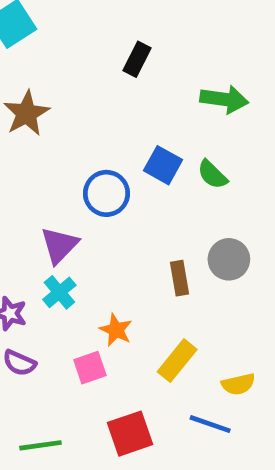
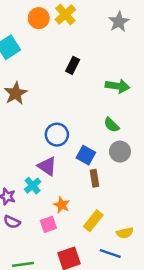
blue square: (163, 165) -> (86, 155), moved
purple triangle: (59, 245) -> (47, 166), moved, turned -40
gray circle: (229, 259) -> (120, 152), moved

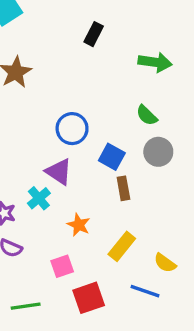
pink square: (48, 224) -> (62, 266), moved
yellow semicircle: (125, 233) -> (165, 263), turned 49

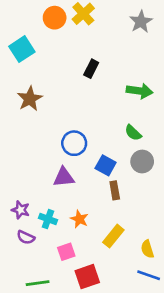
purple triangle: (59, 172) -> (64, 177), turned -40
cyan cross: (39, 198) -> (48, 219), moved, turned -30
yellow semicircle: (165, 263) -> (147, 249), turned 36
blue line: (145, 291) -> (149, 275), moved

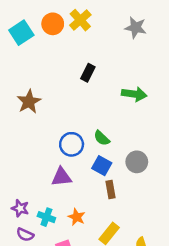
gray star: (141, 22) -> (136, 28), turned -30
cyan square: (22, 49) -> (21, 33), moved
green semicircle: (133, 133) -> (102, 138), moved

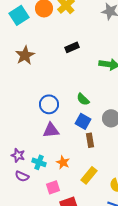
black rectangle: (88, 73) -> (72, 47), turned 40
brown star: (29, 102) -> (25, 55), moved
blue circle: (72, 144) -> (49, 104), moved

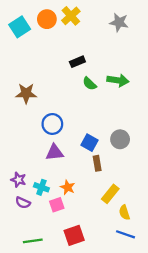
brown star: (25, 55) -> (26, 93), moved, turned 30
green semicircle: (83, 99) -> (89, 84), moved
yellow rectangle: (89, 175) -> (110, 194), moved
pink square: (53, 187) -> (57, 205), moved

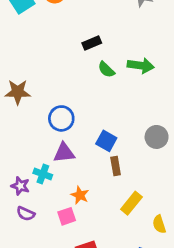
brown star: (26, 93) -> (18, 92), moved
gray circle: (120, 139) -> (157, 137), moved
cyan cross: (41, 187) -> (43, 174), moved
yellow semicircle: (124, 212) -> (159, 224), moved

